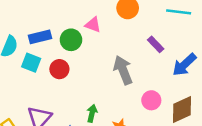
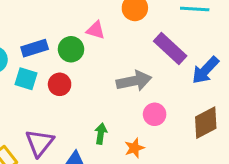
purple rectangle: (156, 44) -> (170, 49), size x1.6
gray arrow: (123, 70) -> (134, 81), turned 104
pink circle: (151, 100) -> (155, 114), moved

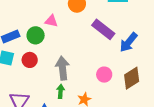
gray arrow: (134, 81) -> (62, 68), moved, turned -80
pink circle: (155, 114) -> (104, 75), moved

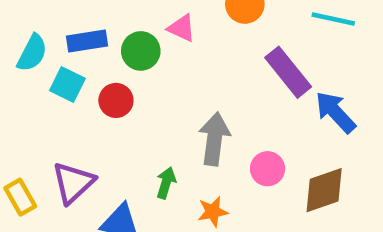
blue arrow: (128, 42) -> (335, 112), turned 85
gray arrow: (62, 68) -> (214, 139), moved

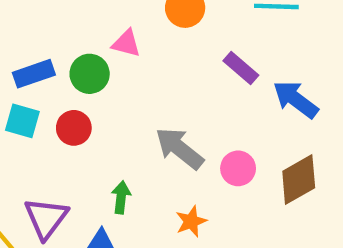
purple rectangle: (288, 72) -> (241, 68), size x0.7
gray arrow: (214, 139) -> (179, 148), turned -48
green arrow: (166, 183) -> (121, 197), moved

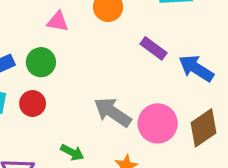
pink triangle: (126, 43) -> (58, 21), moved
pink circle: (238, 168) -> (158, 123), size x1.5
green arrow: (121, 197) -> (72, 152), turned 115

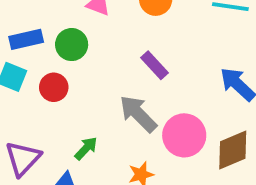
purple rectangle: (153, 48) -> (154, 65), moved
green arrow: (72, 152) -> (86, 148), turned -85

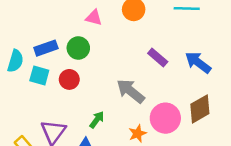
purple rectangle: (154, 65) -> (158, 58), moved
pink circle: (184, 135) -> (165, 118), moved

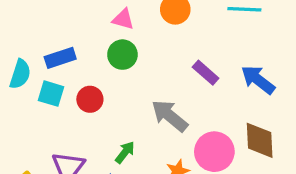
green circle: (78, 48) -> (122, 55), moved
brown diamond: (200, 109) -> (260, 140), turned -64

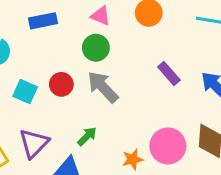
blue rectangle: (60, 58) -> (43, 21), moved
cyan square: (51, 94) -> (25, 92), moved
gray arrow: (170, 116) -> (103, 87), moved

